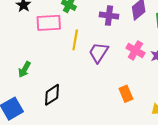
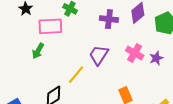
yellow line: (75, 40) -> (76, 75), moved, turned 30
green arrow: (24, 69) -> (38, 51), moved

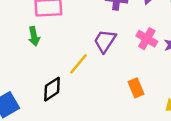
green arrow: (38, 51) -> (34, 36), turned -42

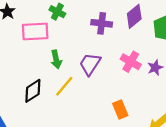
green arrow: (34, 36) -> (56, 59), moved
black diamond: (52, 89) -> (33, 91), moved

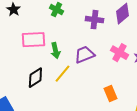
pink rectangle: (35, 31) -> (33, 40), moved
purple trapezoid: (90, 64) -> (84, 55), turned 35

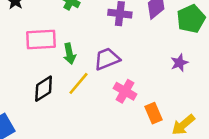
pink cross: (119, 53) -> (125, 91), moved
orange rectangle: (110, 94) -> (154, 113), moved

